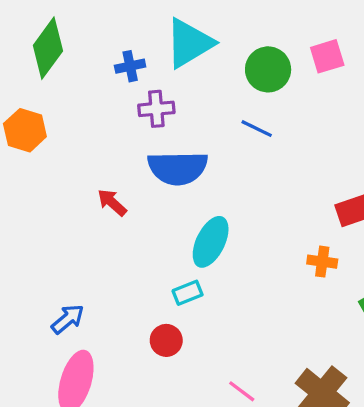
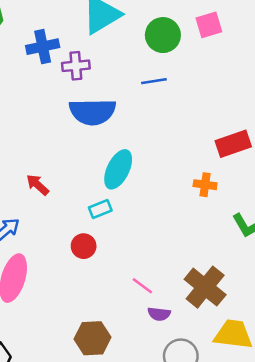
blue cross: (130, 66) -> (43, 47), moved, size x1.4
blue line: (257, 129) -> (154, 81), turned -35
red arrow: (112, 202) -> (38, 185), moved

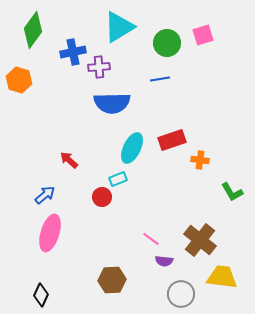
red rectangle: (233, 144) -> (172, 140), moved
red circle: (84, 246) -> (102, 197), moved

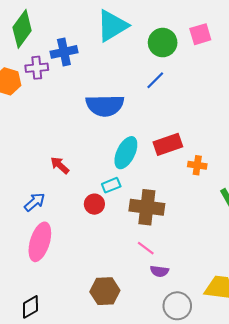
purple cross: (99, 67) -> (37, 68), moved
blue line: (160, 79) -> (155, 80), turned -36
brown cross: (200, 240) -> (147, 207), moved, turned -32
black diamond: (41, 295) -> (30, 307), turned 35

